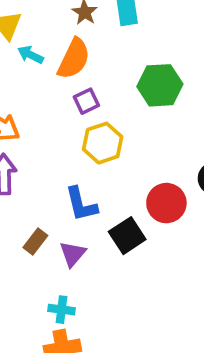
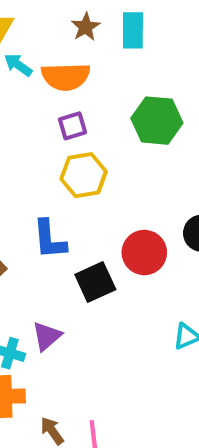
orange semicircle: (74, 59) -> (66, 77), turned 54
purple triangle: (73, 254) -> (47, 336), moved

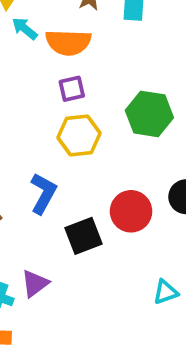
green hexagon: (157, 121) -> (149, 114), moved
blue L-shape: (49, 239) -> (43, 193), turned -150

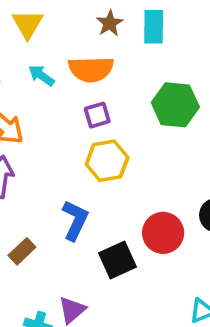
cyan arrow: (25, 29) -> (41, 75), moved
green hexagon: (149, 114) -> (175, 105), moved

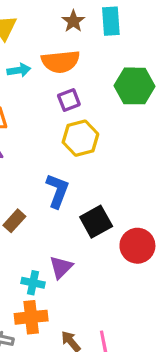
cyan arrow: (41, 75) -> (19, 70), turned 140
red circle: (163, 233) -> (137, 246), moved

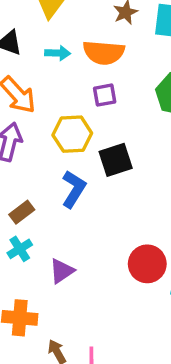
yellow hexagon: (80, 138) -> (72, 134), moved
black square: (96, 222) -> (116, 160), moved
cyan cross: (33, 283) -> (20, 249), moved, turned 35

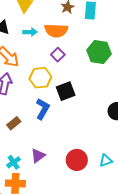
purple square: (105, 95) -> (58, 55), turned -32
cyan cross: (20, 249) -> (14, 162), moved
red circle: (147, 264) -> (77, 160), moved

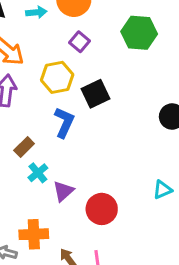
red circle: (77, 160) -> (102, 209), moved
cyan cross: (14, 162) -> (38, 173), moved

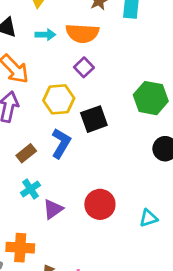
green hexagon: (139, 33) -> (151, 98), moved
brown rectangle: (24, 147) -> (26, 153), moved
red circle: (102, 209) -> (100, 204), moved

